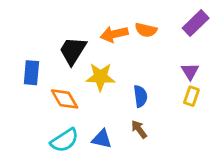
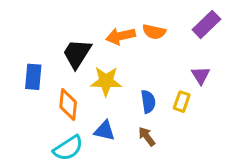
yellow rectangle: (191, 96) -> (182, 102), moved
orange diamond: (65, 99) -> (68, 105), turned 36
blue triangle: (102, 139) -> (105, 131), moved

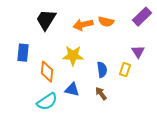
black trapezoid: (77, 54) -> (46, 20), moved

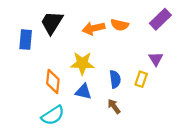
blue rectangle: (23, 53) -> (26, 40), moved
blue triangle: (72, 90) -> (83, 92), moved

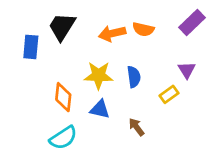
blue semicircle: (115, 79) -> (134, 77), moved
yellow rectangle: (141, 79) -> (169, 94), turned 35

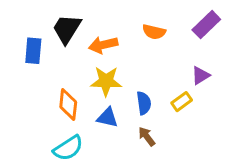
orange arrow: (112, 33) -> (103, 45), moved
purple triangle: (187, 70) -> (201, 75), turned 30
blue semicircle: (134, 77) -> (144, 103), moved

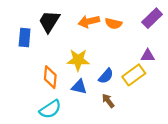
orange arrow: (103, 45) -> (89, 21), moved
purple triangle: (201, 75) -> (148, 56), turned 32
yellow rectangle: (182, 102) -> (134, 75), size x1.5
blue semicircle: (144, 103) -> (106, 76), turned 49

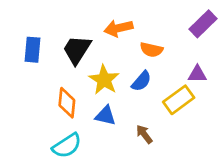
black trapezoid: (49, 21) -> (77, 50), moved
orange semicircle: (113, 24) -> (151, 50), moved
yellow star: (78, 60) -> (104, 80), turned 30
blue semicircle: (106, 76) -> (141, 81), moved

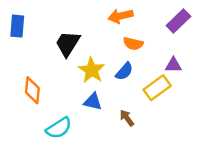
orange arrow: (118, 28) -> (121, 16), moved
blue rectangle: (32, 50) -> (17, 26), moved
orange diamond: (67, 103) -> (32, 90), moved

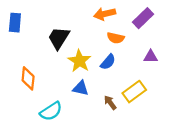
purple rectangle: (178, 21) -> (143, 18), moved
yellow rectangle: (157, 88) -> (134, 92), moved

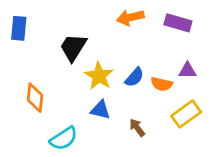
purple rectangle: (143, 18) -> (178, 23), turned 60
orange semicircle: (116, 38) -> (162, 84), moved
yellow rectangle: (134, 92) -> (186, 114), moved

